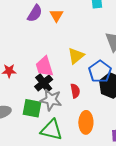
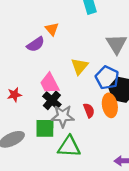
purple semicircle: (35, 13) -> (36, 44), moved, turned 36
red semicircle: (75, 91) -> (89, 110), moved
orange ellipse: (86, 122) -> (110, 105), moved

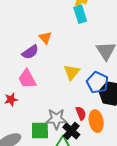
pink trapezoid: (50, 83) -> (27, 79), moved
black cross: (52, 100) -> (71, 131), moved
orange ellipse: (110, 105) -> (96, 121), moved

